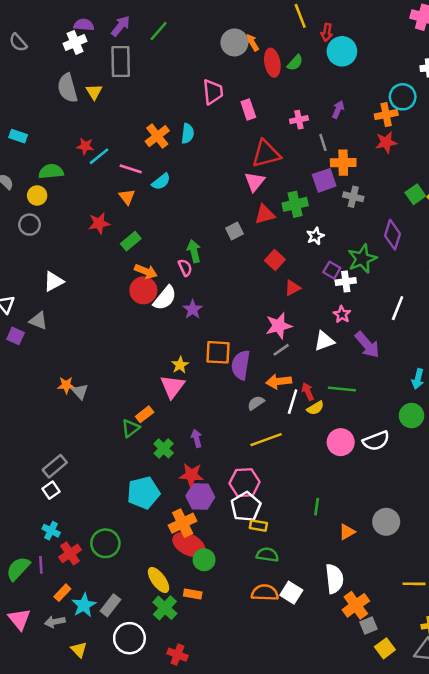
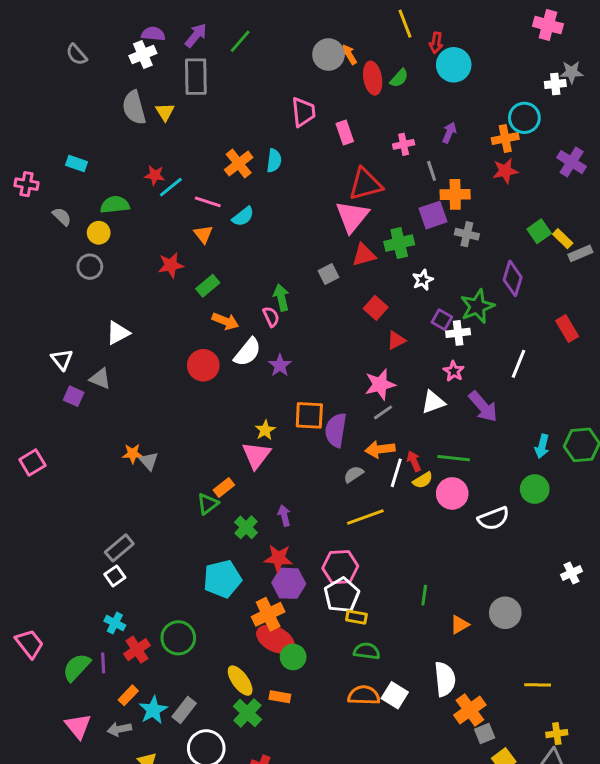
pink triangle: (255, 182) -> (352, 217), size x1.4
red circle: (143, 290) -> (203, 365), moved
pink circle: (341, 442) -> (452, 493), moved

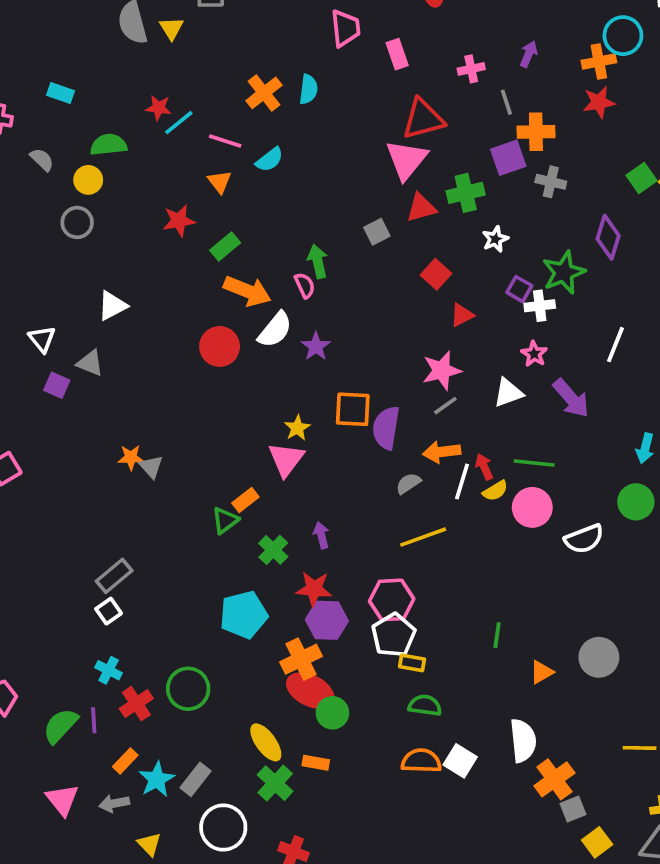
orange arrow: (225, 321) -> (247, 291), size x1.4

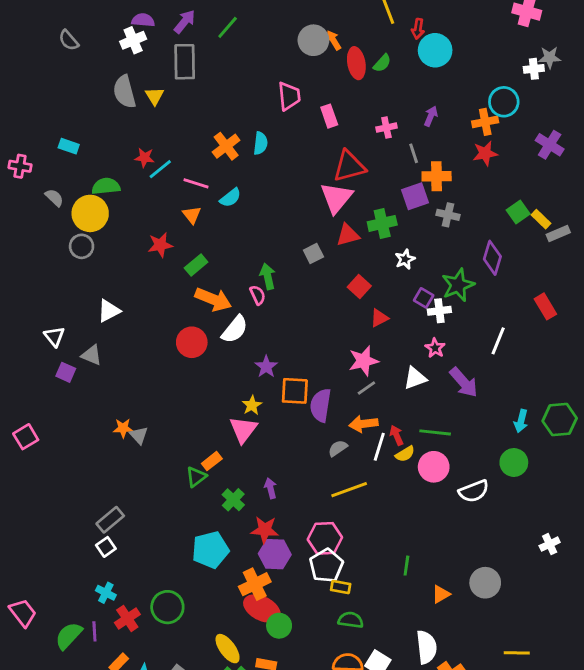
yellow circle: (88, 180) -> (90, 213), size x1.6
purple star: (316, 346) -> (266, 367), moved

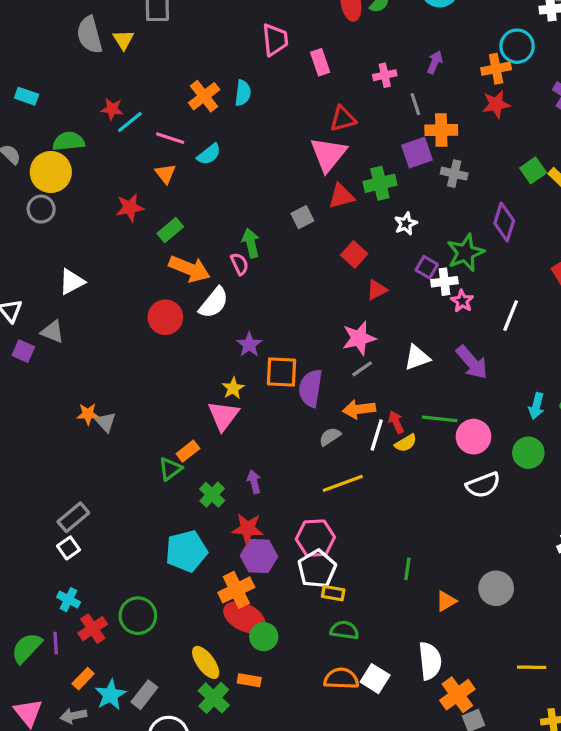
red triangle: (349, 166) -> (343, 119), size x0.7
pink star: (435, 348) -> (462, 301), moved
pink circle: (434, 467) -> (473, 437), moved

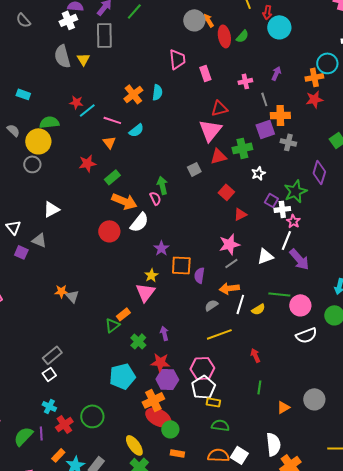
white line: (511, 316) -> (286, 240), moved
purple semicircle: (311, 388) -> (199, 275), size x0.7
red arrow: (396, 422) -> (255, 355), moved
orange rectangle: (249, 680) -> (177, 453), moved

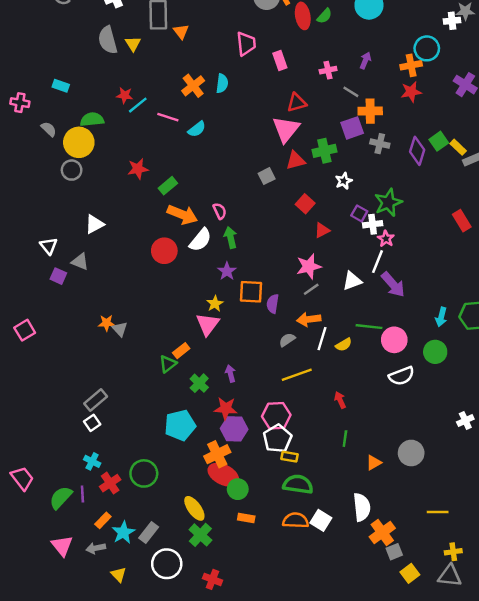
gray line: (264, 99) -> (351, 92), turned -40
orange triangle: (109, 142) -> (181, 32), moved
purple diamond: (319, 172) -> (417, 151), moved
green arrow: (162, 185) -> (231, 237), moved
green semicircle: (220, 425) -> (298, 484), size x1.4

